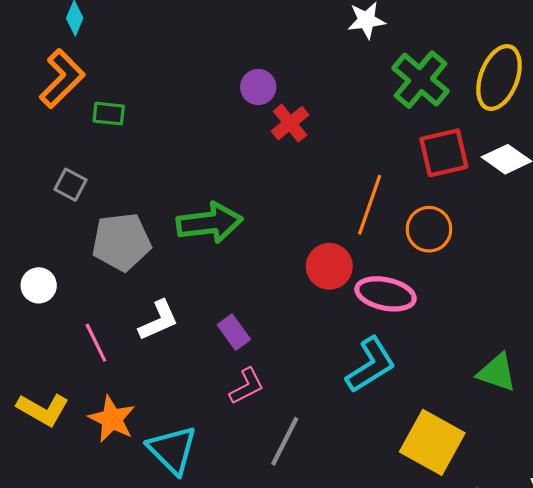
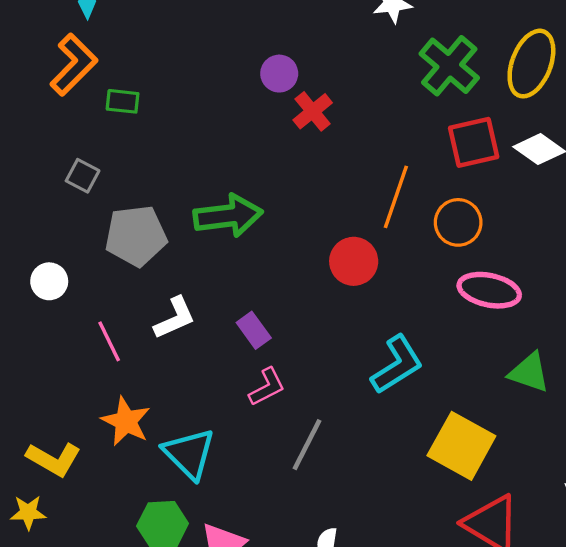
pink ellipse: (386, 294) -> (489, 290), moved
yellow L-shape: (43, 410) -> (54, 459), moved

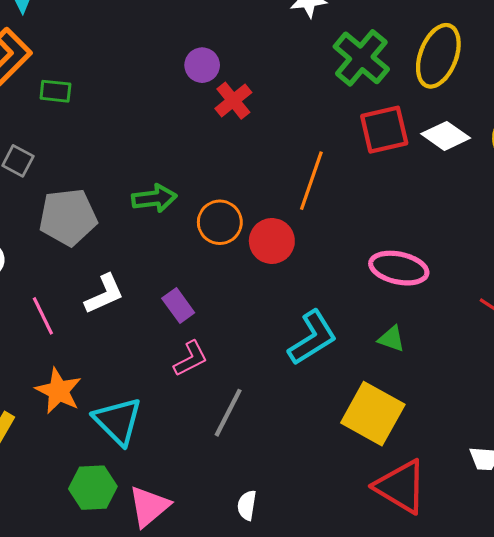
green arrow: (228, 216) -> (154, 198), size x0.7
orange circle: (458, 222) -> (220, 222), moved
green triangle: (529, 372) -> (391, 339), moved, size x0.7

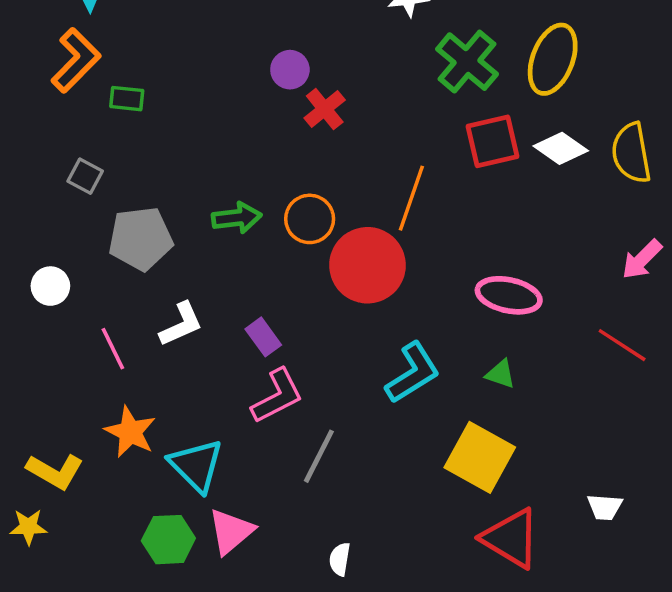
orange circle: (220, 222) -> (310, 219), moved
red circle: (272, 241) -> (367, 265), size x1.5
pink L-shape: (191, 359) -> (277, 396), size x1.4
pink triangle: (149, 506) -> (231, 531), moved

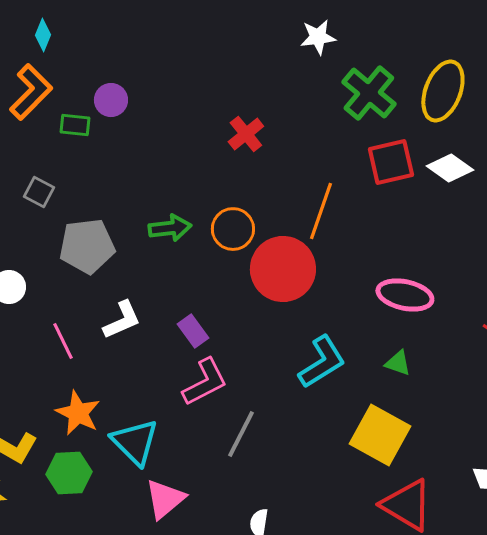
purple circle: (290, 70) -> (111, 100), moved
green hexagon: (168, 540) -> (69, 473), moved

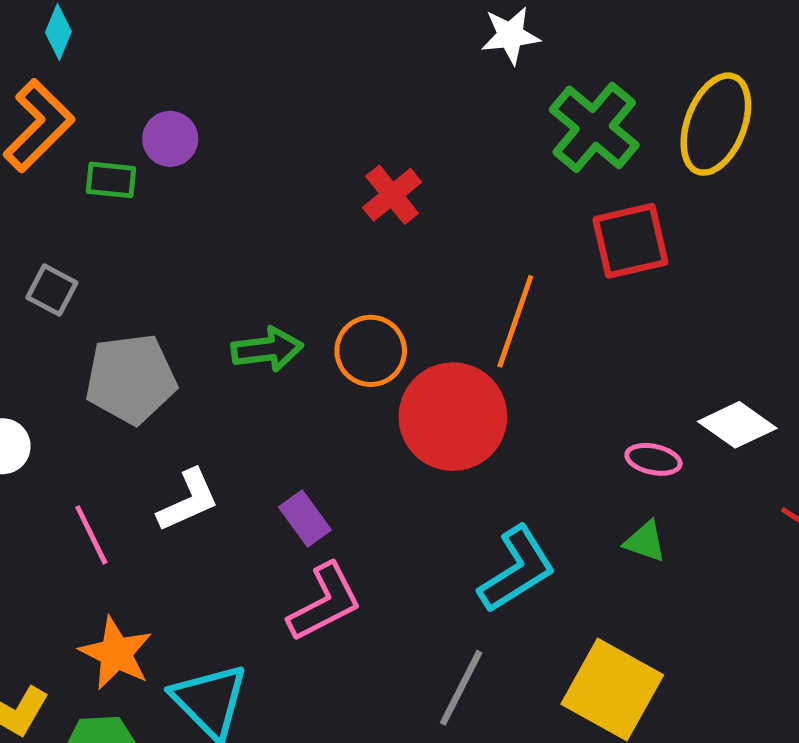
white diamond: (450, 168) -> (737, 425), moved
pink ellipse: (405, 295) -> (653, 459), size x0.6
green triangle: (398, 363) -> (645, 542), moved
gray line: (241, 434) -> (461, 688), moved

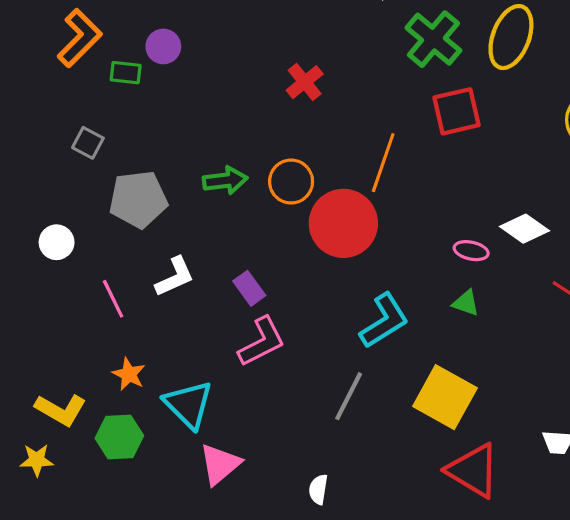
orange star: (116, 653) -> (129, 374), size x0.7

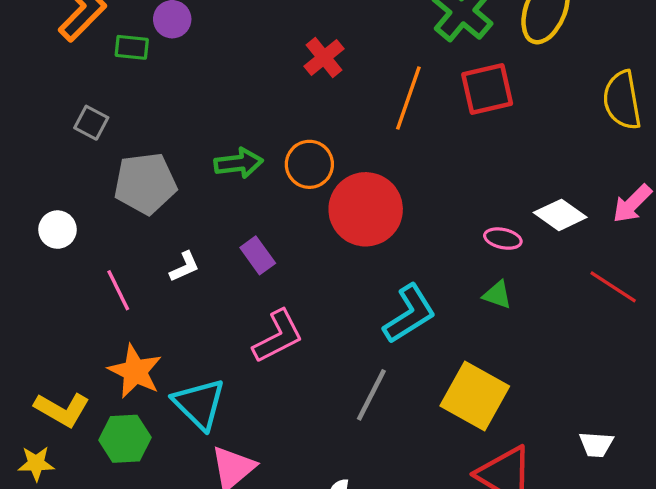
orange line: (383, 163) -> (408, 98), moved
white L-shape: (175, 277) -> (185, 267), size x0.7
purple rectangle: (249, 288) -> (258, 255), moved
orange star: (129, 374) -> (135, 371), size x1.5

